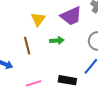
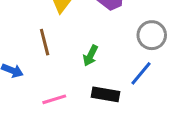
green arrow: (57, 40) -> (90, 56), moved, turned 120

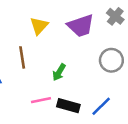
blue line: (141, 73) -> (101, 106), moved
pink line: (54, 99) -> (41, 100), moved

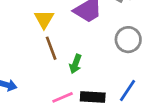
brown line: (22, 57) -> (51, 48), moved

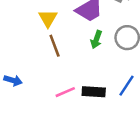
green arrow: (75, 64) -> (96, 40), moved

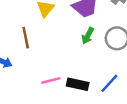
brown line: (55, 46) -> (26, 38), moved

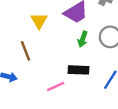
black rectangle: (78, 84) -> (79, 70), moved

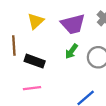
black rectangle: (79, 70) -> (35, 61), moved

